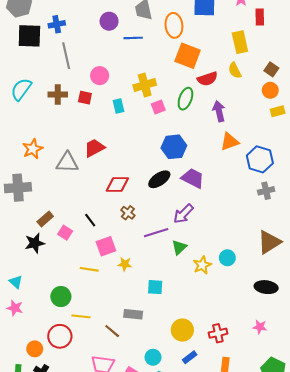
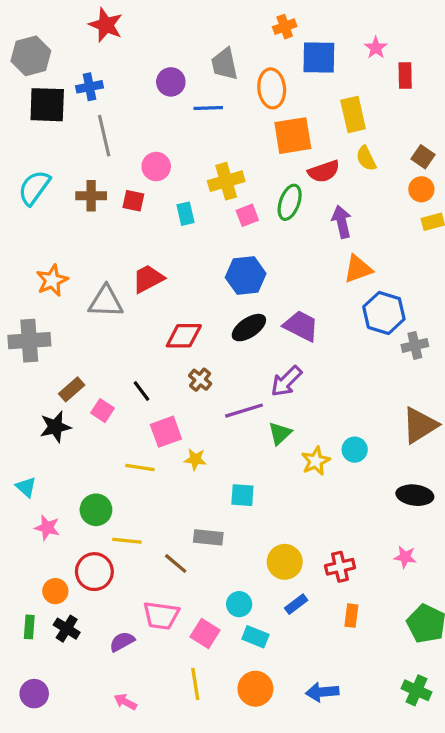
yellow rectangle: (240, 42) -> (353, 114), moved
orange square: (188, 56) -> (293, 136), turned -30
blue hexagon: (174, 147) -> (246, 276), moved
blue hexagon: (260, 159) -> (384, 313), moved
pink star: (15, 308) -> (47, 528), moved

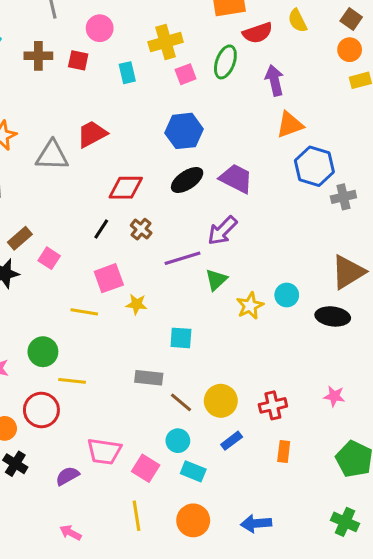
black line: (142, 391) -> (101, 229), moved, turned 70
black ellipse: (415, 495) -> (333, 316), moved
brown line: (176, 563) -> (181, 402), moved

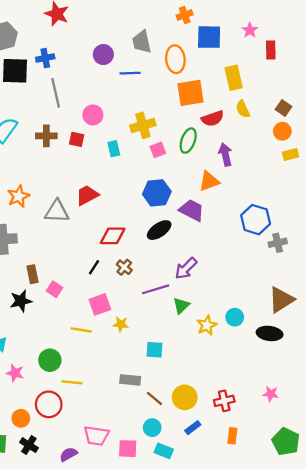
orange triangle: (290, 125) -> (209, 181), moved
purple trapezoid: (236, 178) -> (192, 210), moved
brown rectangle: (20, 238) -> (32, 274), turned -60
pink square: (146, 468) -> (128, 449), turned -30

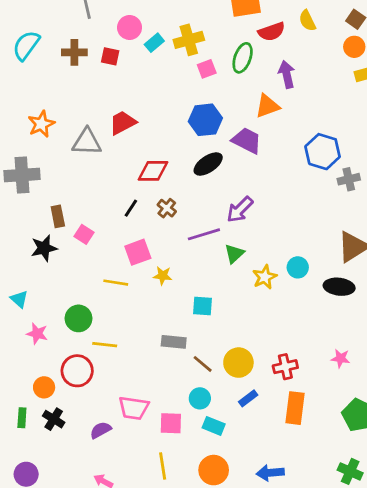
cyan rectangle: (114, 149) -> (154, 43), moved, turned 63
orange rectangle: (232, 436) -> (295, 408), size x1.6

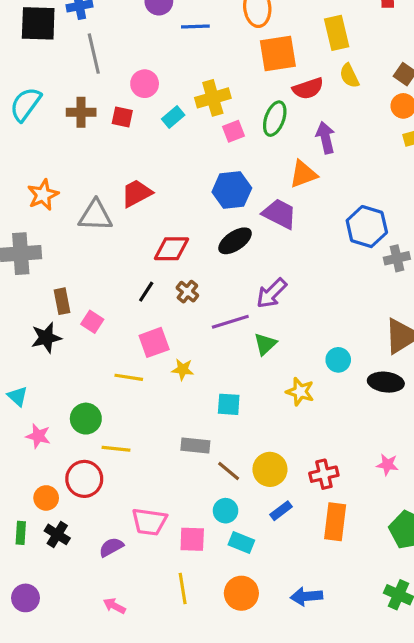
cyan rectangle: (154, 43) -> (173, 117), moved
yellow star: (265, 277) -> (300, 392), moved, turned -30

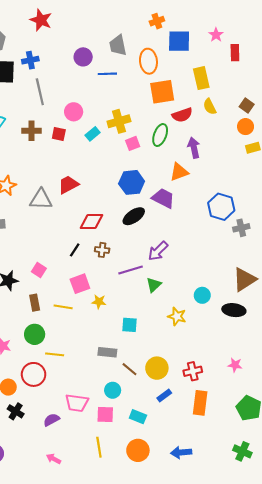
brown cross: (187, 292) -> (102, 250), turned -32
brown rectangle: (62, 301) -> (35, 303), moved
cyan circle: (226, 511) -> (113, 390), moved

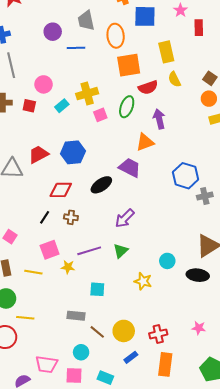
blue hexagon: (132, 182) -> (73, 152), moved
purple line: (131, 270) -> (89, 251), moved

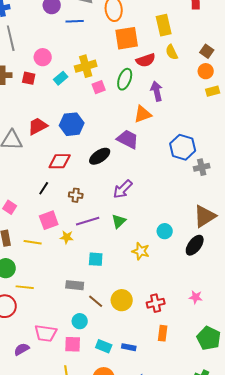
brown cross: (71, 217) -> (76, 195), moved
black ellipse: (198, 275) -> (195, 245), turned -60
blue rectangle: (131, 357) -> (129, 347), moved, turned 48
orange rectangle: (165, 364) -> (163, 333), size x0.7

